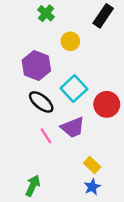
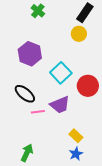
yellow circle: (70, 41) -> (79, 34), moved
black ellipse: (41, 102) -> (25, 94), moved
pink line: (46, 136) -> (38, 112), turned -64

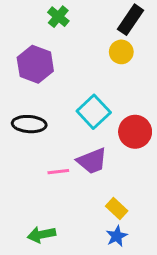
purple hexagon: (30, 54) -> (35, 64), moved
black ellipse: (25, 94) -> (29, 124), moved, turned -35
green arrow: (27, 153) -> (41, 235), turned -126

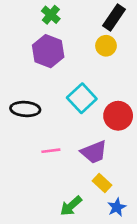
purple hexagon: (35, 64) -> (48, 51), moved
purple trapezoid: (92, 161) -> (94, 152), moved
green arrow: (41, 235) -> (71, 206), moved, turned -30
blue star: (117, 236) -> (117, 207), moved

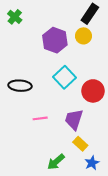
green cross: (51, 15) -> (15, 17), moved
purple hexagon: (48, 51) -> (55, 40), moved
purple trapezoid: (94, 152) -> (74, 119), turned 130

